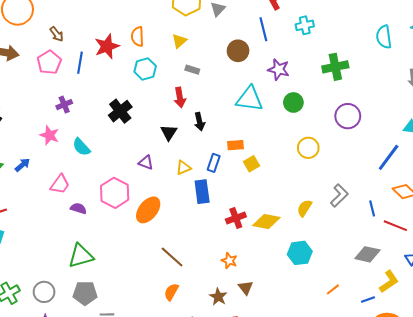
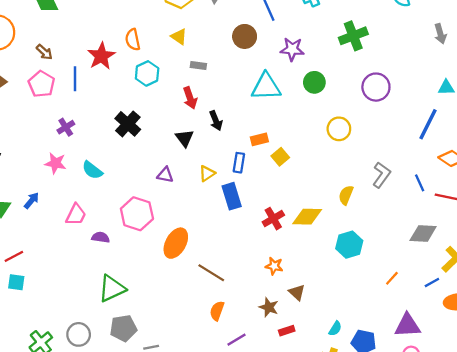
yellow triangle: (179, 41) -> (179, 37), turned -35
orange ellipse: (148, 210) -> (176, 243), moved

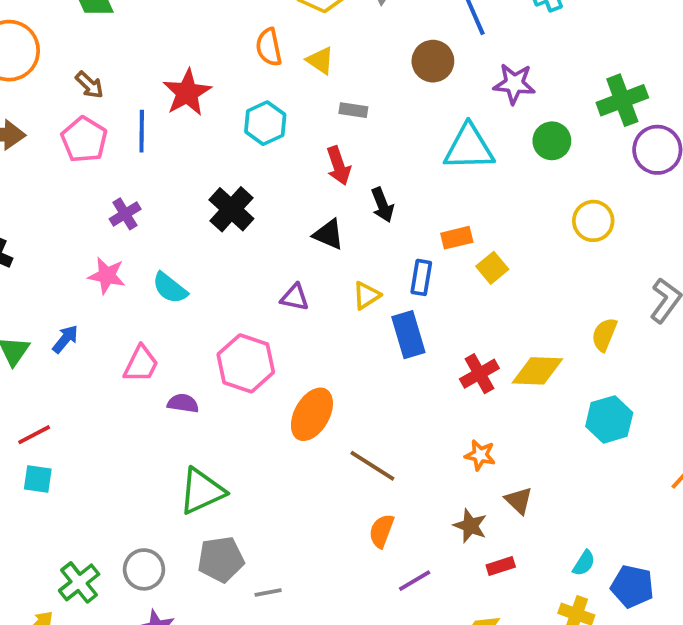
green cross: (353, 36) -> (622, 100), moved
orange semicircle: (133, 40) -> (269, 47), moved
black triangle: (185, 138) -> (329, 234), turned -30

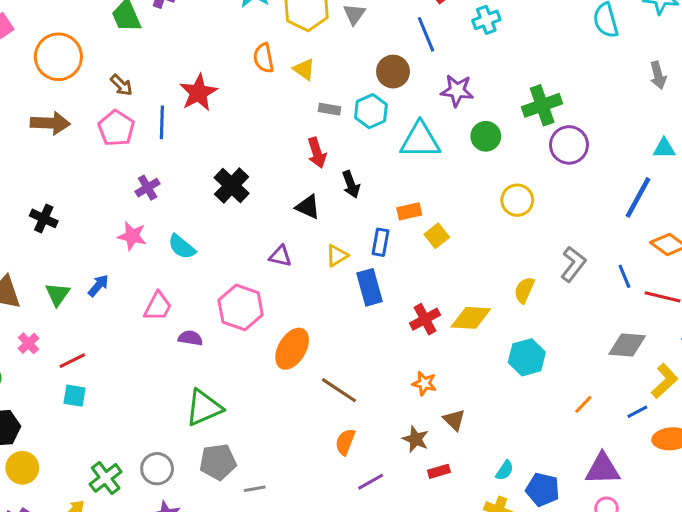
cyan hexagon: (265, 123) -> (371, 111), moved

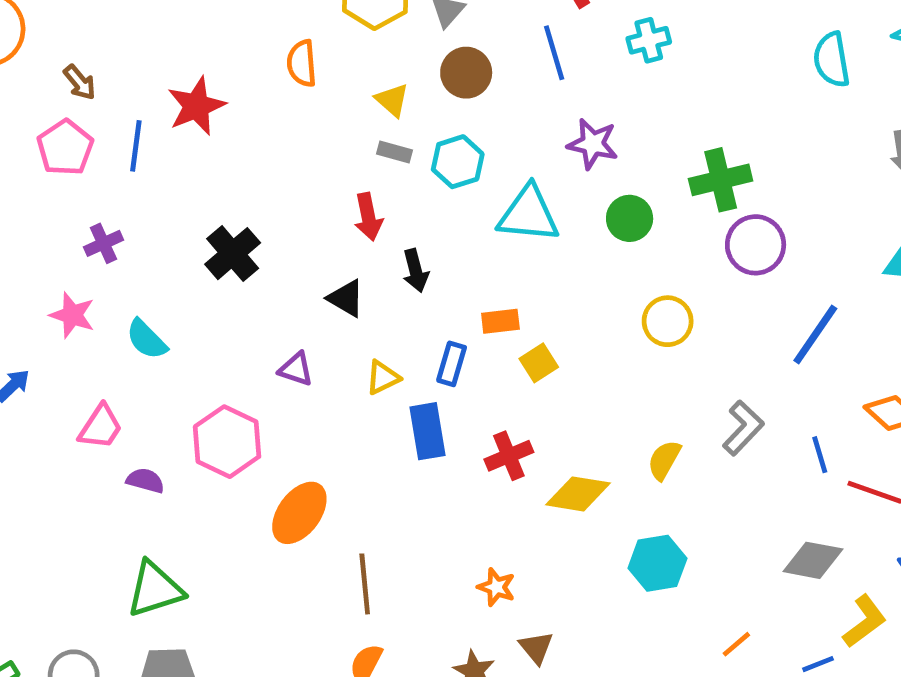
yellow triangle: (304, 69) -> (392, 100), moved
brown circle: (393, 72) -> (466, 73), moved
blue line: (638, 197) -> (815, 334), moved
red cross: (425, 319) -> (509, 456), moved
brown line: (339, 390) -> (365, 584), turned 45

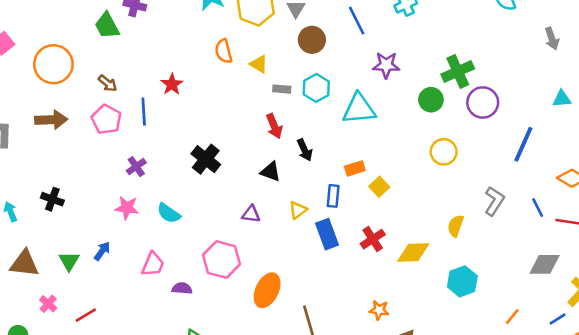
yellow triangle: (392, 100) -> (259, 64), moved
red star: (196, 106) -> (172, 84), size x0.7
green circle: (630, 218) -> (431, 100), moved

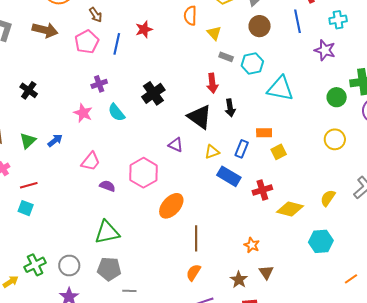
purple star: (386, 65) -> (325, 50), moved
black triangle: (271, 172) -> (200, 117), size x1.5
cyan semicircle: (169, 213) -> (116, 112), moved
blue rectangle: (327, 234) -> (229, 176), turned -55

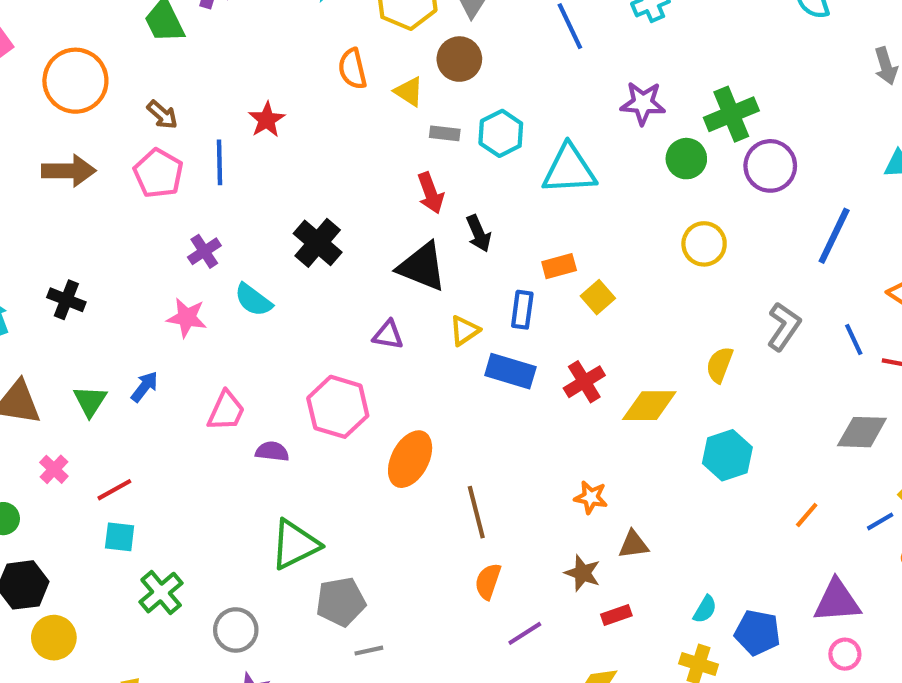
brown circle: (260, 26) -> (459, 59), moved
purple star: (325, 50) -> (643, 103), moved
green cross: (35, 265) -> (161, 593), moved
gray pentagon: (109, 269) -> (341, 602), moved
brown triangle: (266, 272) -> (633, 545), turned -49

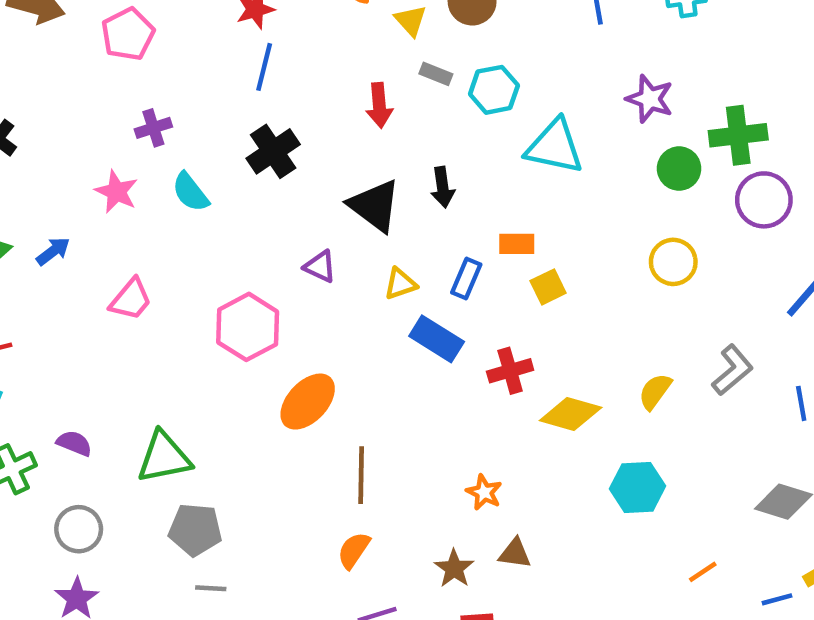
blue line: (219, 162) -> (264, 67), moved
red arrow: (431, 193) -> (379, 105), moved
purple semicircle: (272, 451) -> (74, 443), moved

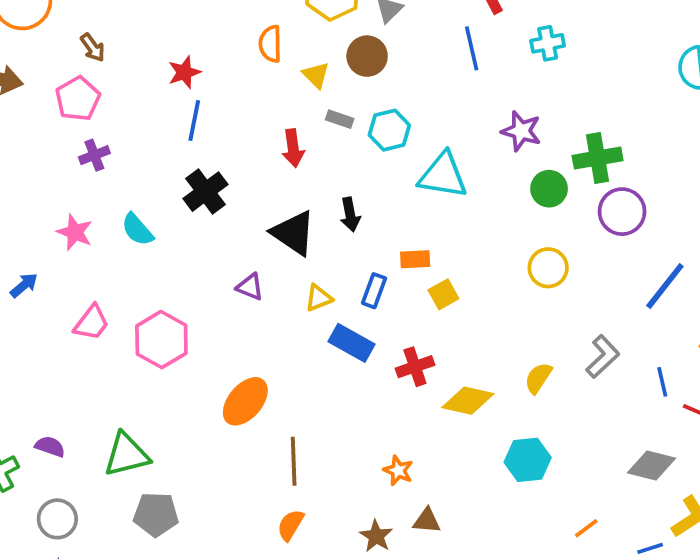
purple cross: (153, 128) -> (94, 155), moved
pink hexagon: (248, 327) -> (161, 340), moved

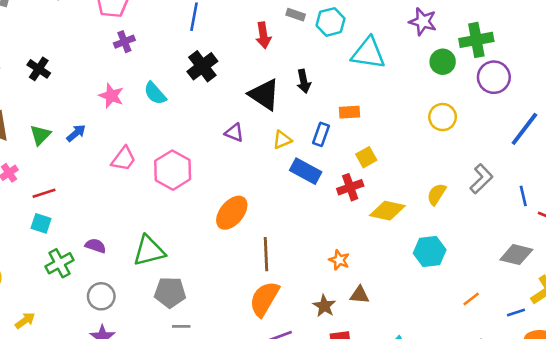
yellow square: (443, 294) -> (366, 157), moved
orange semicircle: (291, 525) -> (264, 299), size x1.6

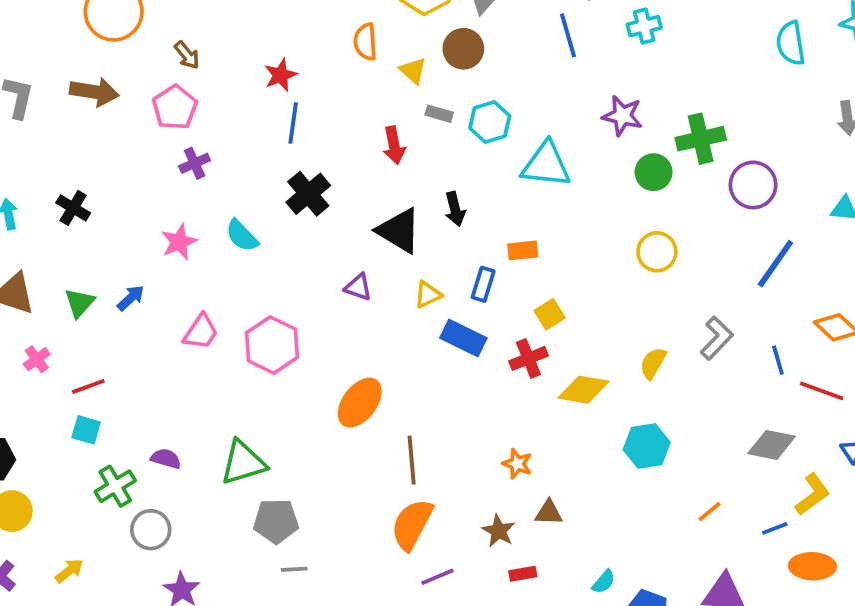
purple circle: (494, 77) -> (753, 185), moved
pink star: (111, 96) -> (179, 242), turned 30
gray circle: (101, 296) -> (151, 530), moved

